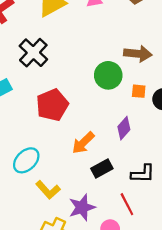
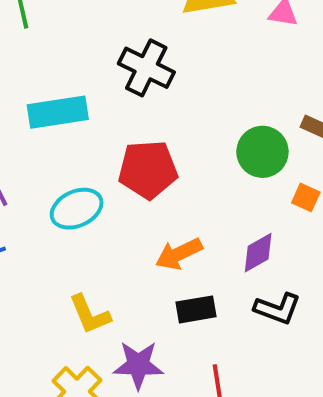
black cross: (33, 53) -> (146, 68), turned -36
cyan ellipse: (26, 160) -> (77, 209), moved
black L-shape: (143, 174) -> (277, 309), moved

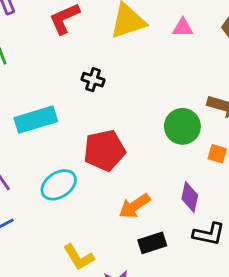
black cross: (146, 68) -> (93, 80), size x0.6
purple diamond: (258, 253) -> (190, 197), turned -40

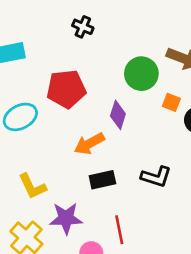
black cross: (93, 80) -> (83, 27), moved
purple diamond: (190, 197) -> (118, 115), moved

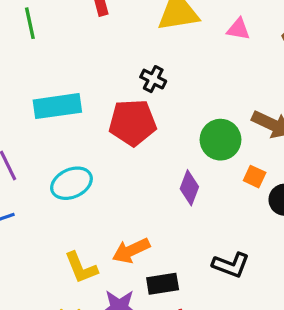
red pentagon: (66, 89) -> (133, 123), moved
orange arrow: (89, 144) -> (131, 251), moved
black rectangle: (102, 180) -> (163, 284), moved

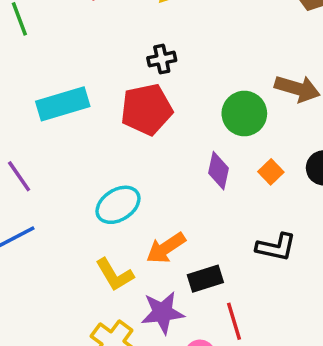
black cross: (153, 79) -> (162, 59), turned -30
orange square: (255, 177) -> (271, 172), moved, turned 30
cyan ellipse: (71, 183) -> (118, 205), moved

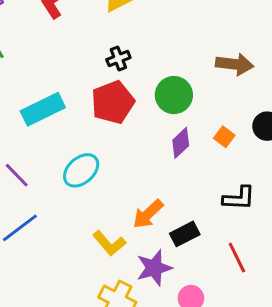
green circle: (244, 114) -> (174, 95), moved
purple diamond: (218, 171) -> (181, 143), turned 44
cyan ellipse: (118, 205) -> (81, 170), moved
red line: (234, 321) -> (237, 258), moved

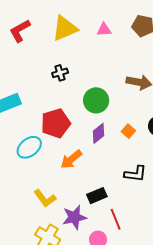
red pentagon: (113, 102) -> (56, 123), moved
orange arrow: (148, 214) -> (71, 159), moved
red line: (237, 258) -> (116, 219), moved

